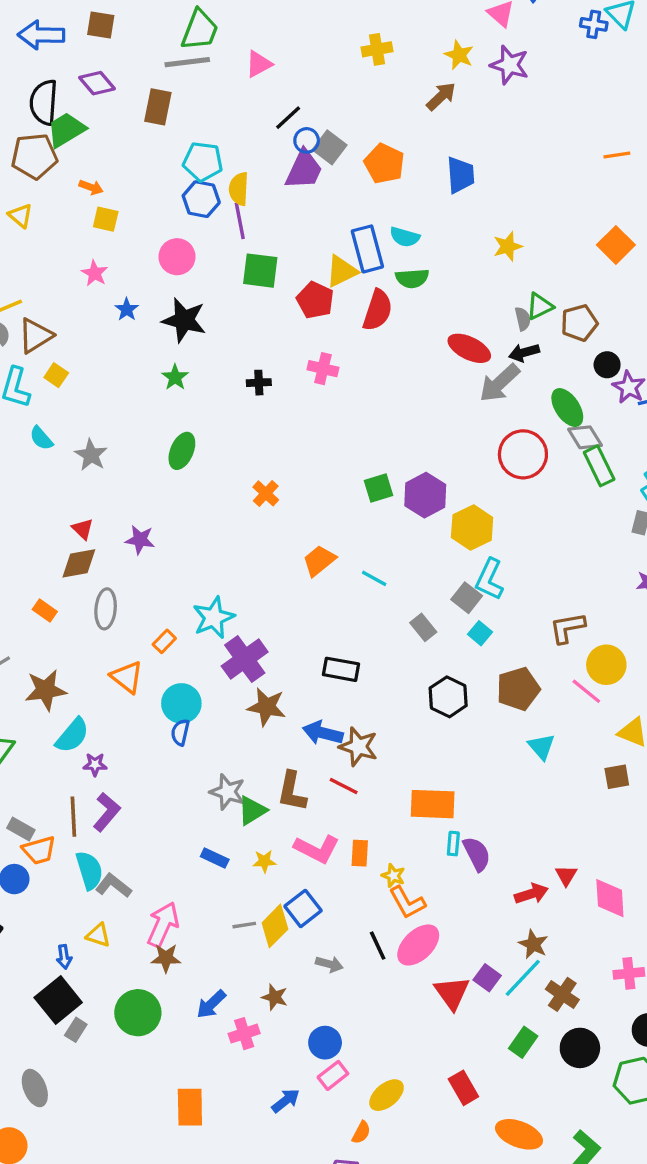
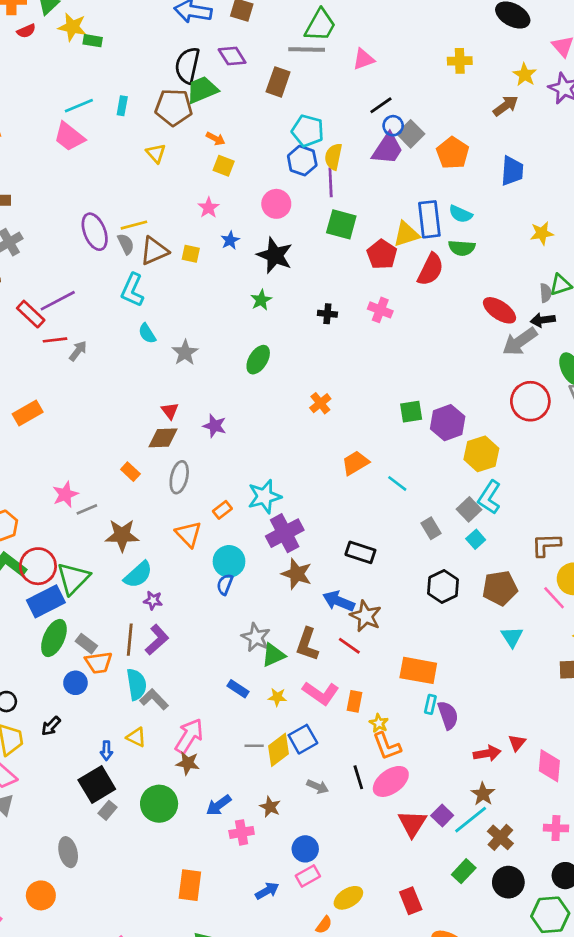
yellow square: (56, 375) -> (191, 254), moved, turned -30

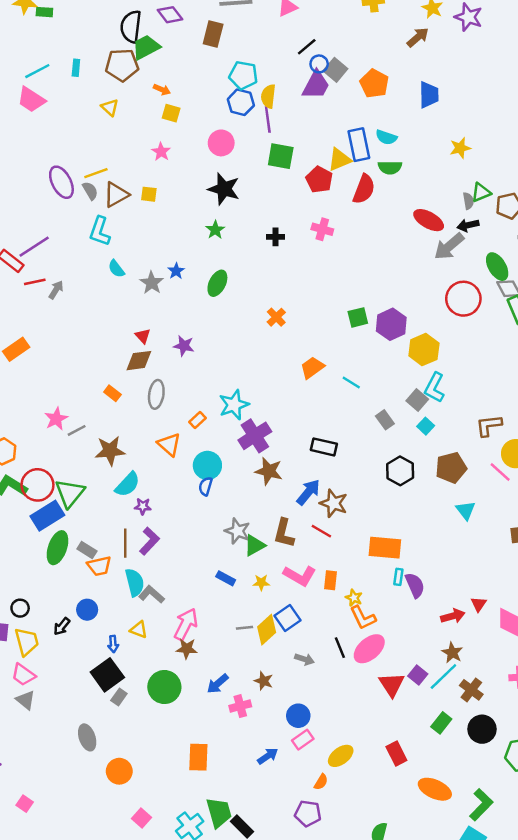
blue star: (230, 240) -> (176, 271), moved
blue arrow: (339, 601) -> (308, 492), turned 112
blue circle: (75, 683) -> (87, 610), moved
orange circle: (41, 895) -> (119, 771), moved

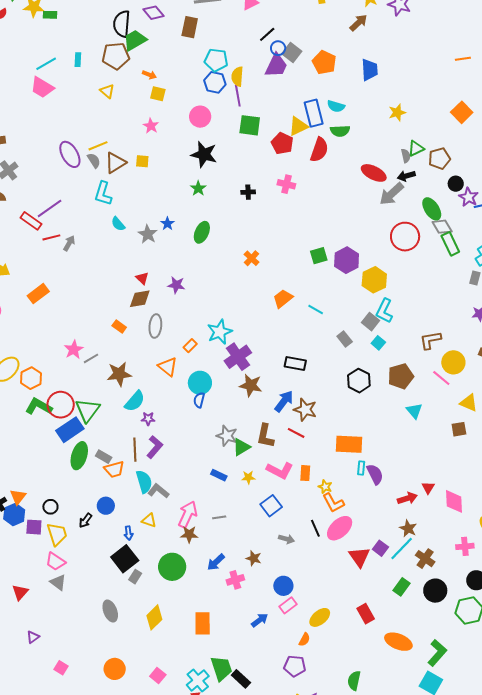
gray line: (244, 628) -> (219, 517), moved
yellow diamond: (267, 630) -> (154, 617), moved
orange circle: (119, 771) -> (115, 669), moved

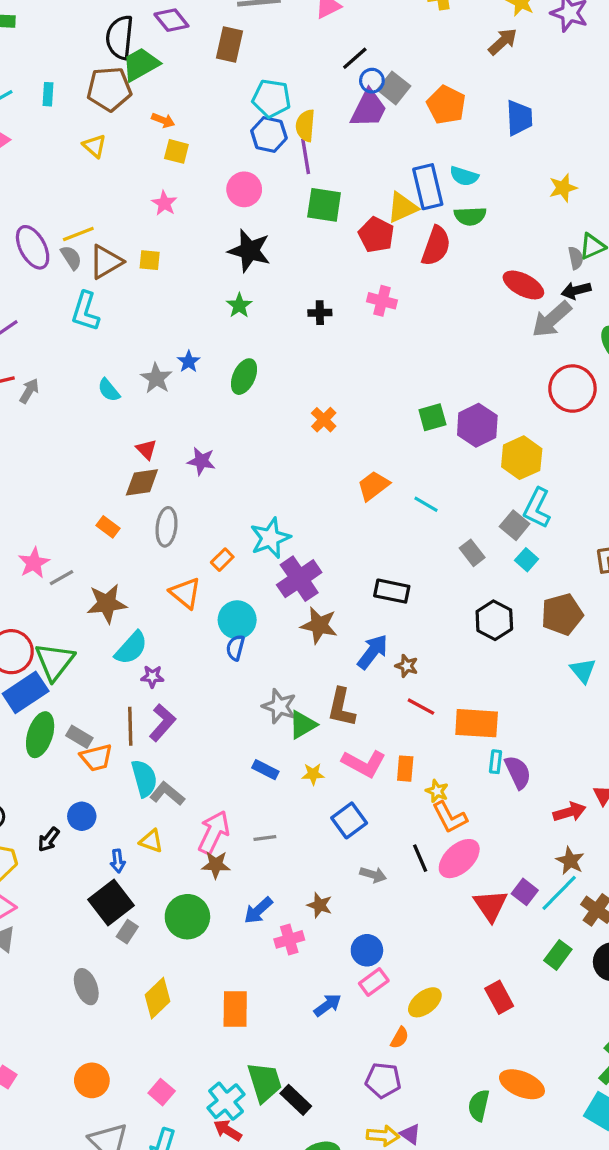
cyan semicircle: (118, 224) -> (109, 390), moved
brown star: (305, 410) -> (407, 666), size x0.6
red line: (296, 433) -> (421, 707), moved
orange ellipse: (398, 642) -> (522, 1084), moved

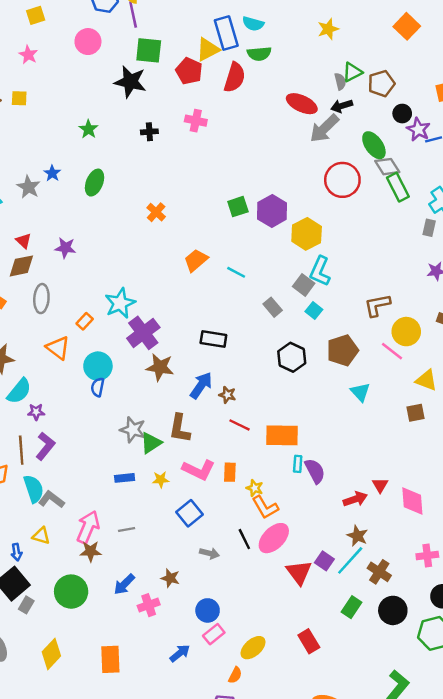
yellow square: (176, 151) -> (36, 15), turned -30
black star: (249, 251) -> (130, 82), moved
blue rectangle: (265, 770) -> (125, 478), turned -30

